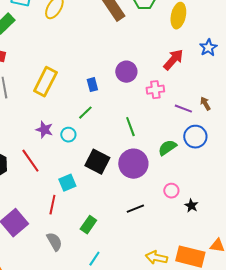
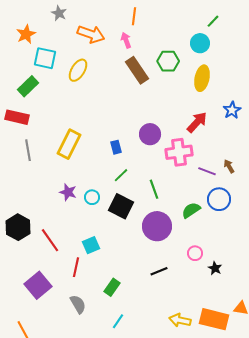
pink cross: (155, 90) -> (179, 152), size x1.5
green line: (85, 113) -> (121, 175), moved
red line: (30, 161) -> (50, 240), moved
black square: (97, 162) -> (121, 206), moved

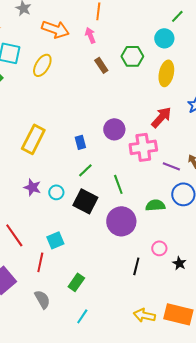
brown rectangle: (137, 70) -> (101, 65), size x0.6
green semicircle: (191, 210) -> (155, 205), turned 30
black line: (159, 271) -> (136, 266), moved, turned -54

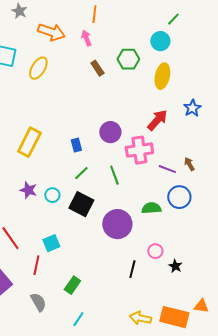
green line: (118, 184) -> (114, 175), moved

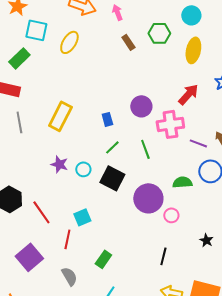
pink circle: (155, 251) -> (171, 215), moved
black line: (132, 269) -> (163, 256), moved

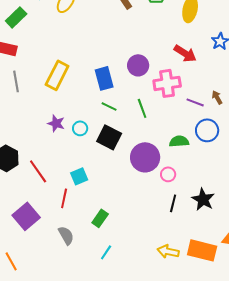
red arrow: (188, 94) -> (185, 53), turned 80
blue rectangle: (107, 119) -> (104, 78), size x1.6
green line: (112, 147) -> (109, 106), turned 70
black star: (206, 240) -> (203, 199), size x1.6
black line: (163, 256) -> (173, 203), moved

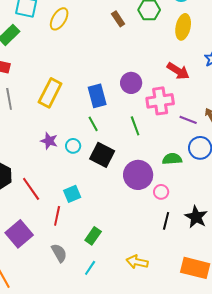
green line: (109, 106) -> (93, 124), moved, turned 35
yellow arrow: (168, 251) -> (137, 262), moved
cyan line: (106, 252) -> (90, 268), moved

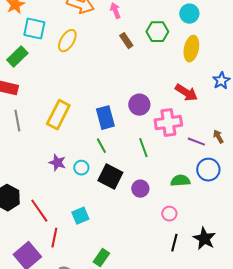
purple circle: (138, 175) -> (140, 189), moved, size x0.6
red line: (57, 216) -> (54, 238), moved

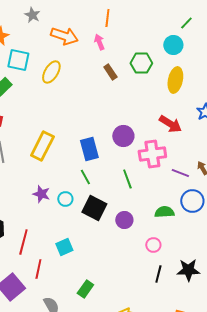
red line: (39, 211) -> (23, 242), turned 50
black star: (204, 239) -> (188, 270), turned -30

